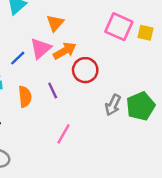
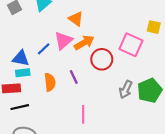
orange triangle: (55, 23) -> (76, 19), turned -35
pink square: (119, 27) -> (131, 45), moved
pink line: (64, 134) -> (83, 114), turned -30

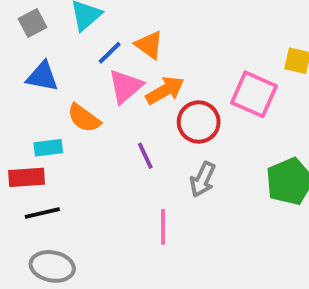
blue line: (44, 49) -> (110, 53), moved
blue triangle: (21, 58) -> (42, 77), moved
orange semicircle: (50, 82) -> (84, 118), moved, turned 132
gray arrow: (126, 89) -> (203, 179), moved

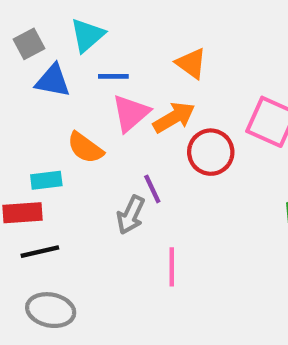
orange triangle: (149, 45) -> (191, 63), moved
blue line: (110, 53) -> (113, 76), turned 44
blue triangle: (42, 77) -> (53, 81), moved
gray arrow: (203, 179) -> (131, 215), moved

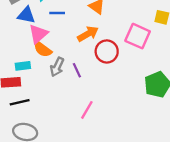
pink triangle: (131, 113) -> (38, 34), moved
gray arrow: (131, 215) -> (57, 67), moved
pink line: (172, 267) -> (87, 110), turned 30

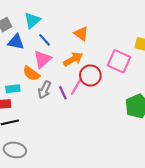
blue line: (57, 13) -> (44, 40), turned 48
pink triangle: (38, 34) -> (42, 59), moved
pink line: (87, 110) -> (76, 87), moved

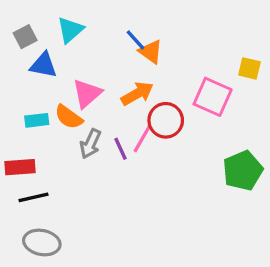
blue line: (44, 40) -> (136, 40), moved
cyan rectangle: (13, 89) -> (37, 120), moved

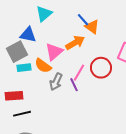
gray square: (25, 37) -> (17, 52), moved, size x1.5
orange arrow: (137, 94) -> (75, 43), moved
pink line: (142, 139) -> (79, 73), moved

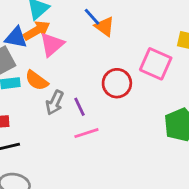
orange arrow: (75, 43) -> (37, 31), moved
pink triangle: (54, 52) -> (52, 44), moved
pink line: (79, 73) -> (86, 133), moved, turned 42

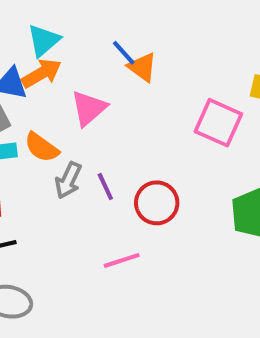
pink triangle: (52, 44) -> (89, 108), moved
red circle: (117, 83) -> (157, 203), moved
pink line: (86, 133) -> (122, 260), moved

